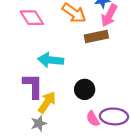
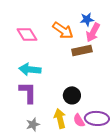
cyan arrow: (51, 60) -> (30, 69), moved
yellow arrow: (47, 102) -> (60, 118), moved, turned -48

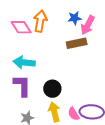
blue star: (87, 19) -> (75, 18), moved
orange arrow: (63, 30) -> (40, 21), moved, turned -115
black circle: (72, 95) -> (52, 89), moved

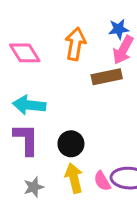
blue star: (75, 18) -> (119, 29), moved
orange arrow: (40, 21) -> (75, 44), moved

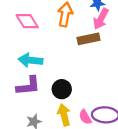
purple L-shape: (26, 139) -> (28, 86), turned 85

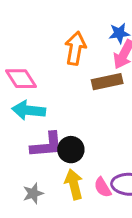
pink diamond: (27, 21) -> (21, 79), moved
purple L-shape: (28, 86) -> (47, 145), moved

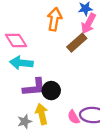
brown rectangle: (107, 82) -> (77, 43), turned -30
yellow arrow: (74, 184) -> (42, 114), moved

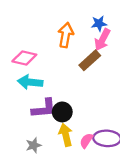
pink diamond: (16, 41) -> (24, 58), turned -45
yellow arrow: (42, 114) -> (66, 135), moved
pink semicircle: (74, 117) -> (86, 141), turned 64

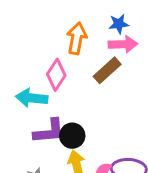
pink arrow: (102, 40) -> (123, 44), turned -120
pink diamond: (24, 58) -> (56, 75), moved, turned -70

